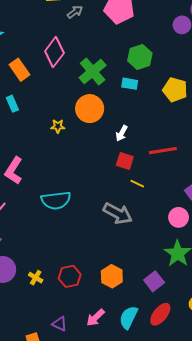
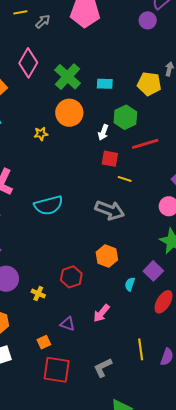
green hexagon: (140, 57) -> (125, 117), moved
orange hexagon: (112, 276) -> (107, 256), moved
yellow cross: (36, 278) -> (38, 294), moved
cyan semicircle: (128, 317) -> (130, 284), moved, size x0.6

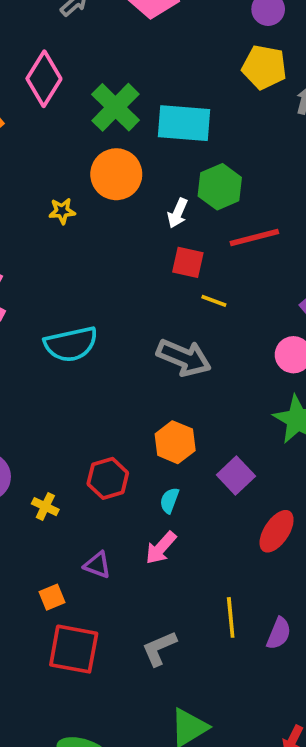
cyan rectangle: (105, 84) -> (184, 123), size x1.8
yellow pentagon: (149, 84) -> (264, 67), moved
purple square: (153, 271) -> (236, 476), moved
cyan semicircle: (130, 284) -> (169, 500), moved

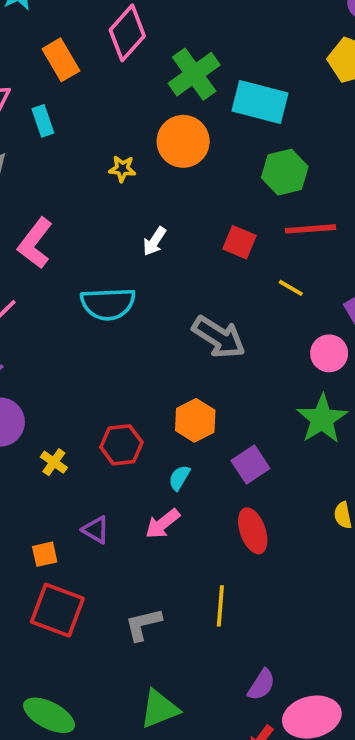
white arrow: (178, 213) -> (154, 241), moved
yellow line: (214, 301) -> (291, 288), moved
red ellipse: (277, 531) -> (253, 531), moved, turned -63
purple semicircle: (279, 633) -> (261, 685), moved

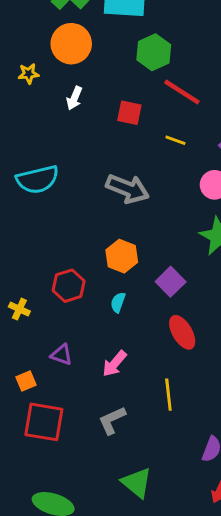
red line: (311, 229) -> (182, 92), turned 48
white arrow: (154, 241) -> (74, 98), moved
pink arrow: (162, 524) -> (115, 364), moved
green triangle: (159, 709) -> (137, 483), turned -48

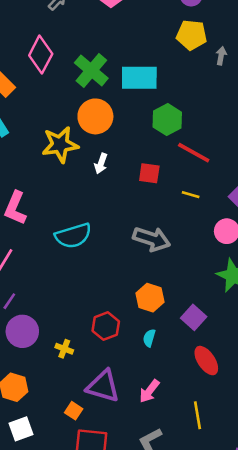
yellow star: (29, 74) -> (60, 145), size x2.0
purple triangle: (62, 355) -> (103, 386), size x1.8
orange square: (26, 381) -> (74, 411), turned -30

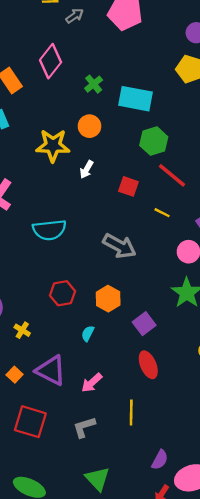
green cross: (91, 70) -> (94, 84), size x0.6
orange circle: (95, 116) -> (89, 126), size x0.7
red hexagon: (106, 326) -> (63, 293), moved
cyan semicircle: (149, 338) -> (88, 333), moved
orange square: (74, 411) -> (15, 375), moved

